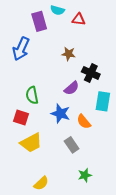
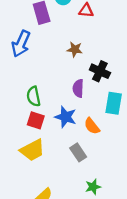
purple semicircle: (72, 88) -> (78, 88), turned 133
red square: (21, 118) -> (36, 120), moved

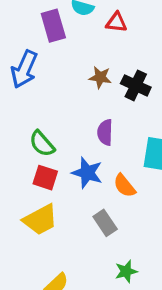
black cross: (100, 71) -> (136, 85), moved
green semicircle: (34, 96) -> (42, 144), turned -30

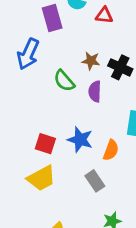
purple semicircle: (105, 132) -> (95, 91), moved
green semicircle: (42, 144) -> (64, 81), moved
orange semicircle: (124, 186) -> (111, 150), turned -120

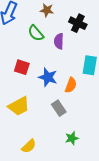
brown star: (91, 61) -> (47, 10), moved
red square: (45, 144) -> (22, 67), moved

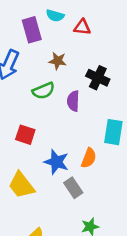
green semicircle: (36, 33) -> (43, 91), turned -72
blue star: (48, 77) -> (56, 162), moved
yellow trapezoid: (19, 106) -> (21, 185), turned 80

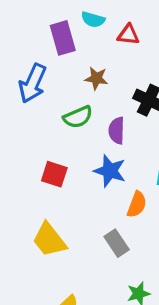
blue star: (56, 162) -> (110, 171), moved

